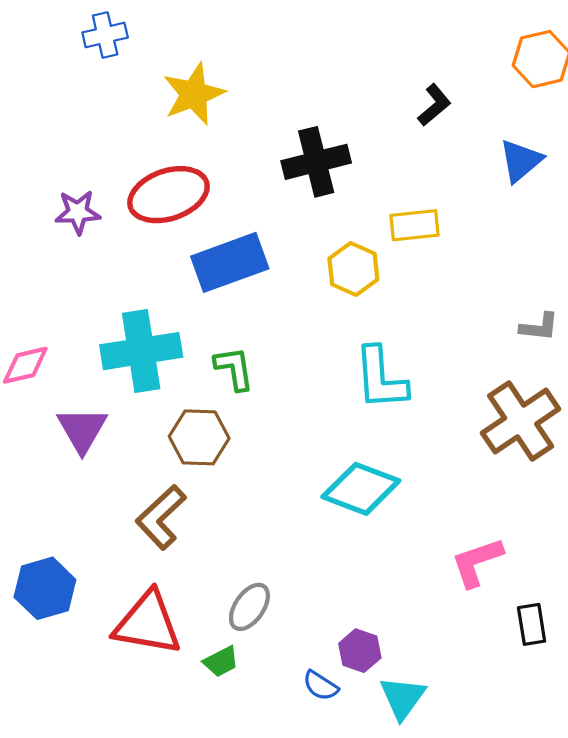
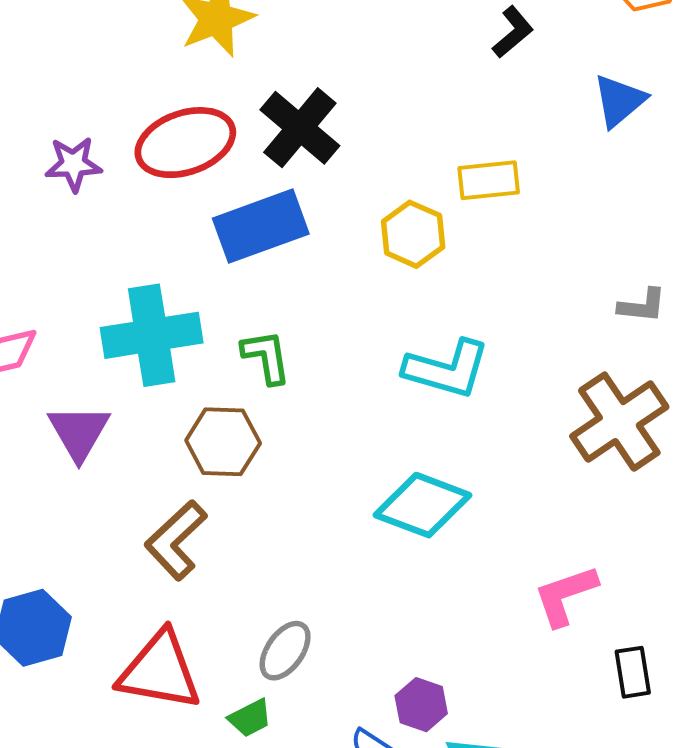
black cross: (316, 162) -> (300, 128), moved, turned -36
cyan L-shape: (381, 378) -> (447, 369), turned -70

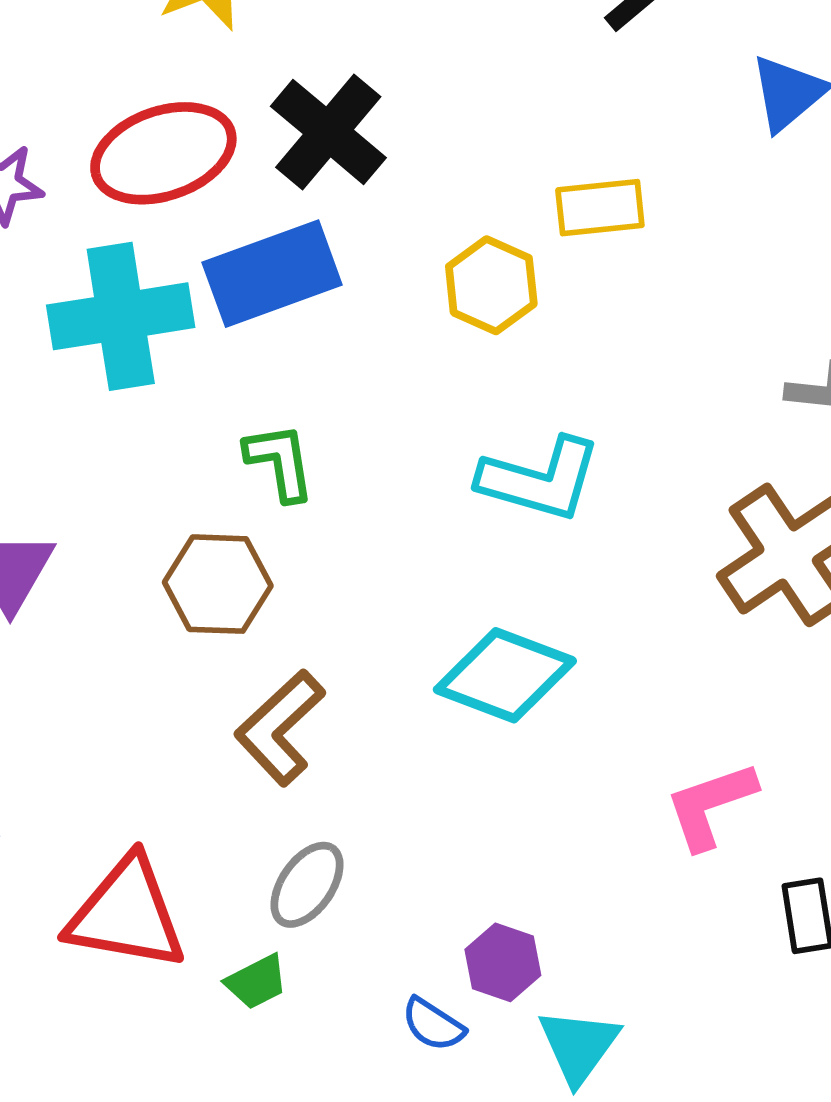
cyan cross: (152, 335) -> (121, 316), moved
brown L-shape: (176, 540) -> (280, 728), moved

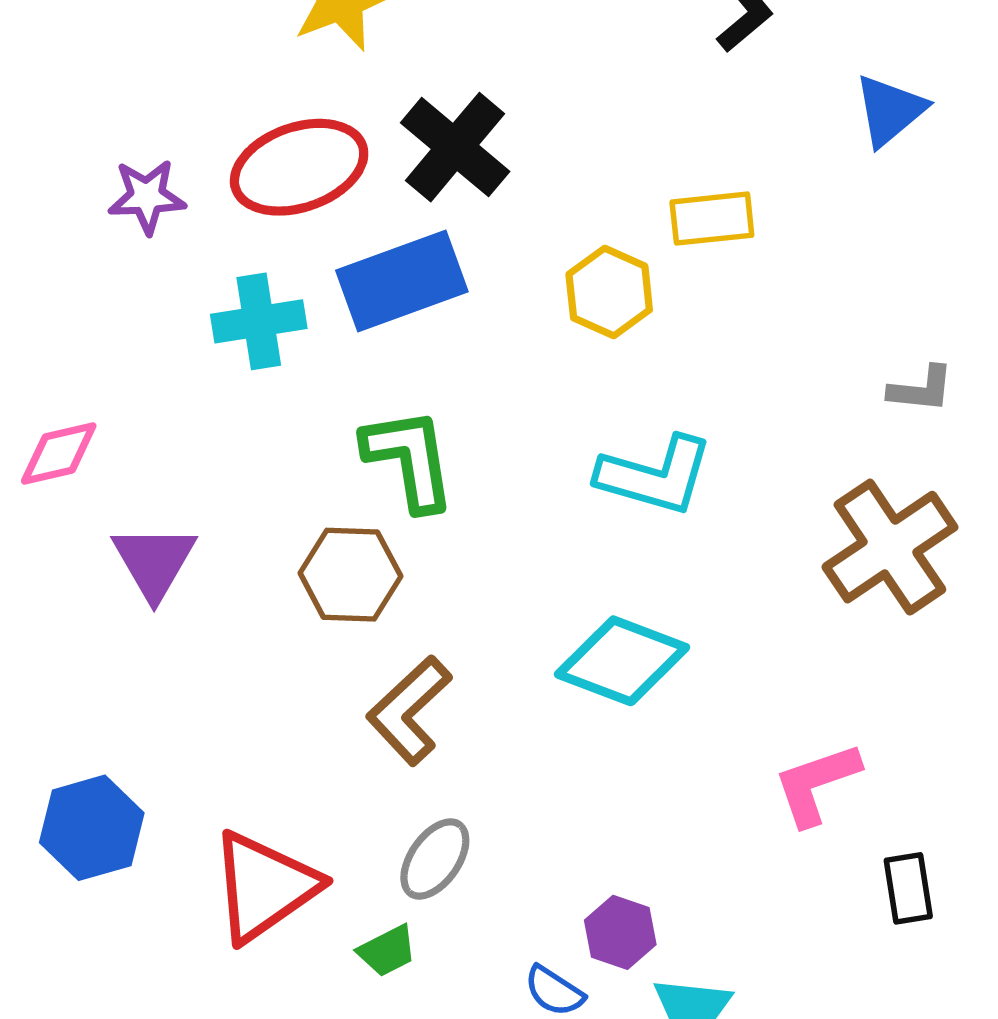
cyan cross: (121, 316) -> (259, 321), size x0.7
green L-shape: (280, 462) -> (409, 459), size x1.4
red triangle: (127, 914) -> (264, 887), turned -45

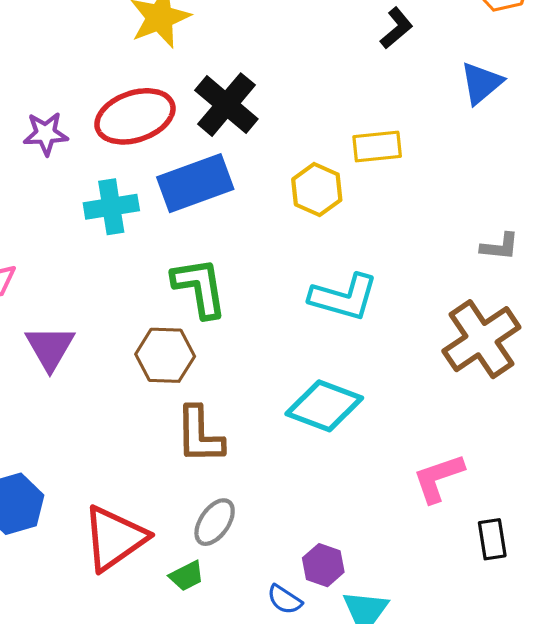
brown L-shape: (409, 710) -> (200, 435), turned -48

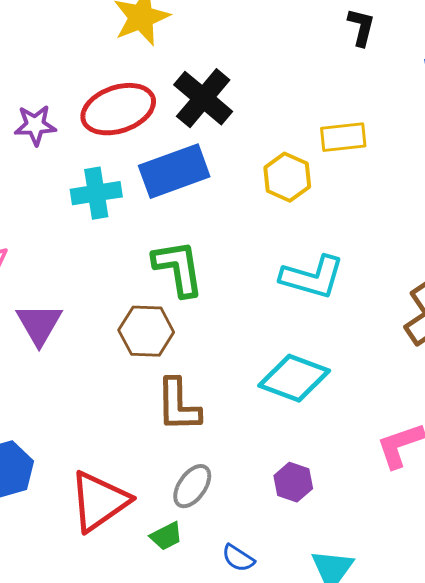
black L-shape: (396, 28) -> (361, 27), turned -36
purple hexagon: (323, 565) -> (293, 482), moved
blue semicircle: (285, 600) -> (238, 558), moved

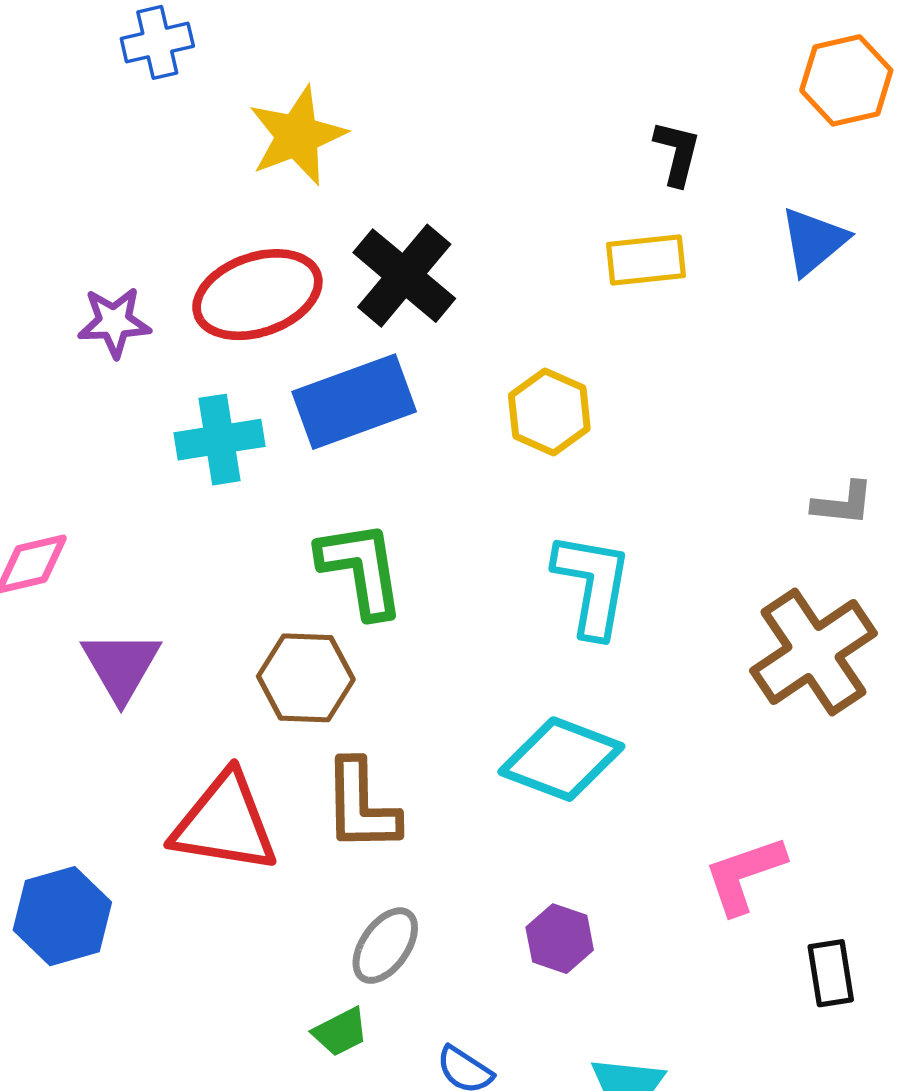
yellow rectangle: (343, 137) -> (646, 260), moved
cyan L-shape: (312, 277) -> (592, 585), turned -96
red triangle: (99, 501) -> (225, 823), moved, turned 44

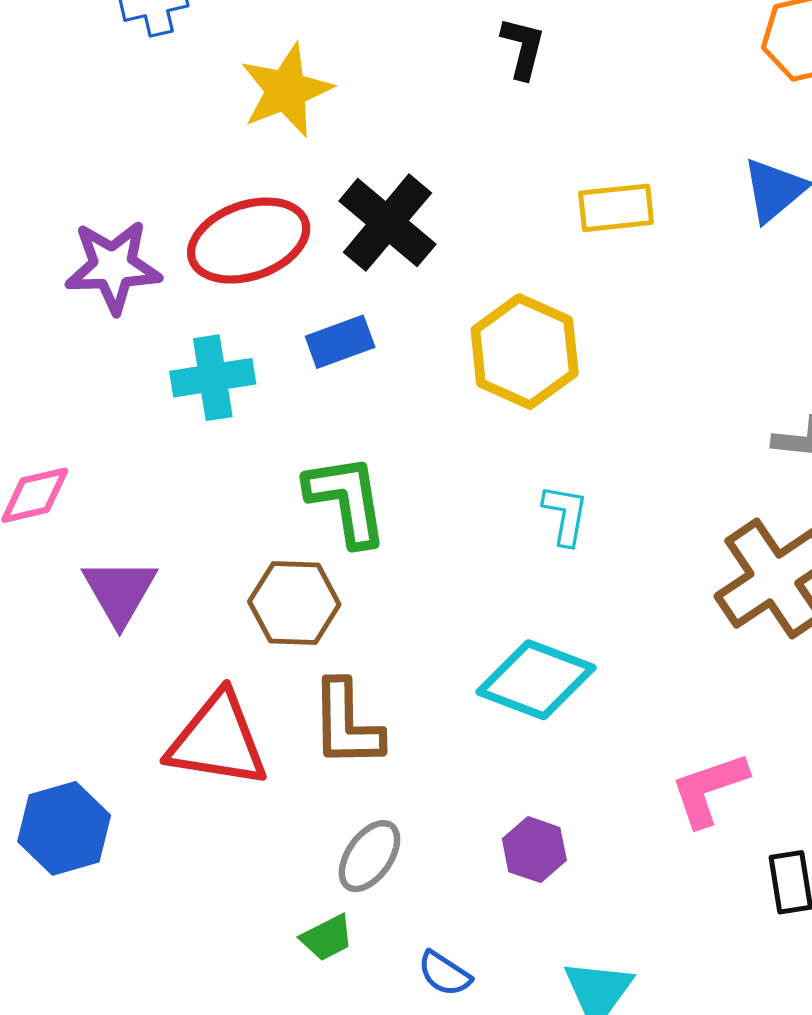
black L-shape: (677, 153) -> (523, 48), moved
purple star: (114, 322) -> (113, 267), size x1.4
blue rectangle: (354, 402) -> (340, 342), size x0.6
yellow hexagon: (549, 412) -> (525, 352), size x1.4
cyan L-shape: (592, 585) -> (565, 515), size x0.6

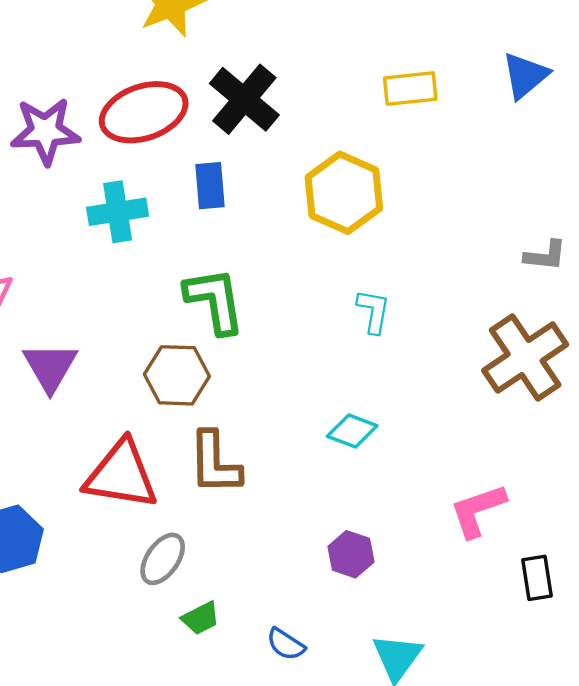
blue rectangle: (340, 342) -> (210, 186), turned -75
cyan diamond: (536, 680) -> (352, 431), size x0.6
gray ellipse: (369, 856) -> (163, 559), moved

